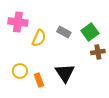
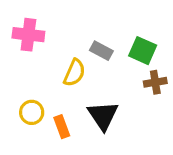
green square: (90, 32) -> (143, 51), turned -30
yellow semicircle: (39, 38) -> (74, 73), moved

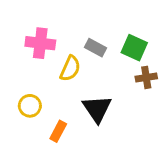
pink cross: (28, 35) -> (40, 43), moved
orange rectangle: (62, 127) -> (58, 131), moved, turned 48

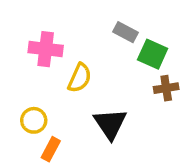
gray rectangle: (96, 48) -> (125, 32), moved
orange rectangle: (58, 131) -> (51, 149), moved

